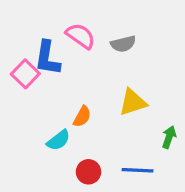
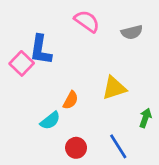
pink semicircle: (81, 36) -> (87, 21), moved
gray semicircle: (123, 44) -> (132, 32), moved
blue line: (137, 170) -> (118, 146), turned 55

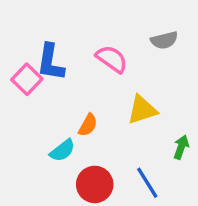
pink semicircle: (87, 21) -> (112, 59), moved
red circle: (76, 148) -> (95, 184), size x1.4

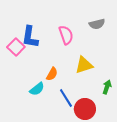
pink semicircle: (112, 59) -> (66, 35), turned 36
blue line: (147, 183) -> (66, 98), moved
red circle: (95, 184) -> (85, 109), moved

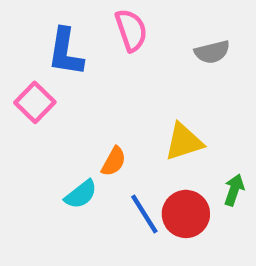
pink semicircle: (66, 35) -> (131, 30), moved
blue L-shape: (30, 37) -> (66, 52), moved
red circle: (85, 109) -> (186, 214), moved

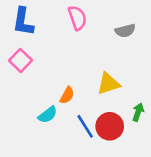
blue L-shape: (66, 52) -> (23, 22), moved

